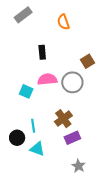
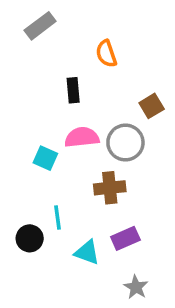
orange semicircle: (63, 22) -> (106, 54), moved
brown cross: (63, 119) -> (110, 188), moved, turned 30
cyan triangle: (37, 149) -> (87, 252), moved

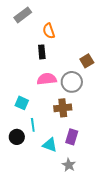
orange semicircle: (106, 54) -> (49, 31), moved
cyan square: (45, 158) -> (22, 103), moved
purple rectangle: (125, 238) -> (72, 137), turned -49
gray star: (136, 287) -> (69, 165), moved

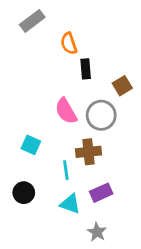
black rectangle: (42, 52) -> (86, 69), moved
pink semicircle: (47, 79) -> (66, 111), turned -114
cyan line: (33, 125) -> (66, 170), moved
purple rectangle: (72, 137) -> (101, 193), turned 49

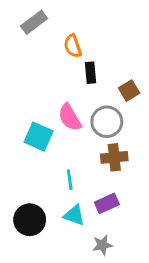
cyan square: (31, 145) -> (39, 137), moved, size x1.4
brown cross: (88, 152) -> (114, 157), moved
black circle: (24, 193) -> (30, 220), moved, size x1.4
gray star: (97, 232) -> (102, 245), turned 30

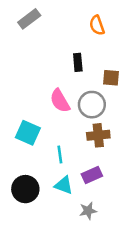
orange semicircle: (73, 46) -> (97, 25), moved
brown square: (129, 91) -> (111, 78), turned 36
cyan square: (39, 137) -> (28, 133), moved

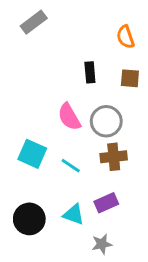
orange semicircle: (97, 25) -> (125, 37), moved
brown square: (111, 78) -> (130, 78), moved
cyan line: (60, 154) -> (71, 166), moved, turned -48

